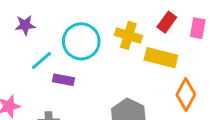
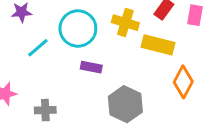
purple rectangle: (64, 80) -> (91, 67), moved

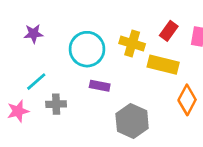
cyan line: (38, 48) -> (36, 82), moved
gray cross: (45, 110) -> (56, 104), moved

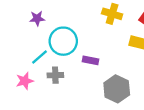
yellow cross: (132, 44) -> (112, 14), moved
cyan circle: (87, 49) -> (63, 41), moved

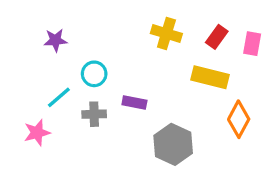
cyan circle: (63, 41) -> (94, 74), size x0.6
gray cross: (55, 75) -> (94, 114), moved

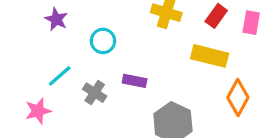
purple star: (55, 40) -> (56, 19), turned 30
cyan circle: (94, 74) -> (103, 41), moved
gray cross: (94, 114) -> (95, 93), turned 35

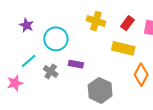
cyan circle: (103, 41) -> (56, 39), size x1.5

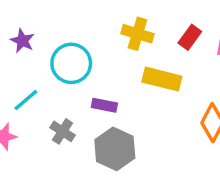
yellow rectangle: (123, 48) -> (162, 79), moved
gray cross: (51, 71) -> (62, 131), moved
gray hexagon: (100, 90) -> (115, 149), moved

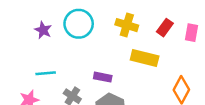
cyan circle: (71, 63) -> (79, 24), moved
cyan line: (26, 100) -> (46, 73), turned 36

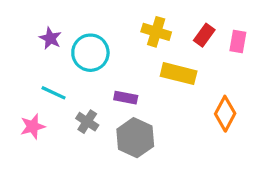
cyan circle: (79, 24) -> (90, 53), moved
cyan line: (46, 73) -> (54, 93), turned 30

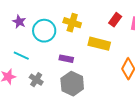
yellow cross: (156, 32) -> (72, 23), moved
gray cross: (87, 122) -> (36, 80), moved

